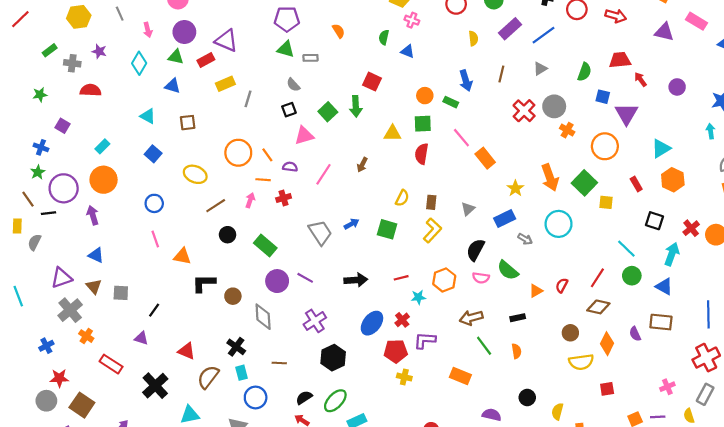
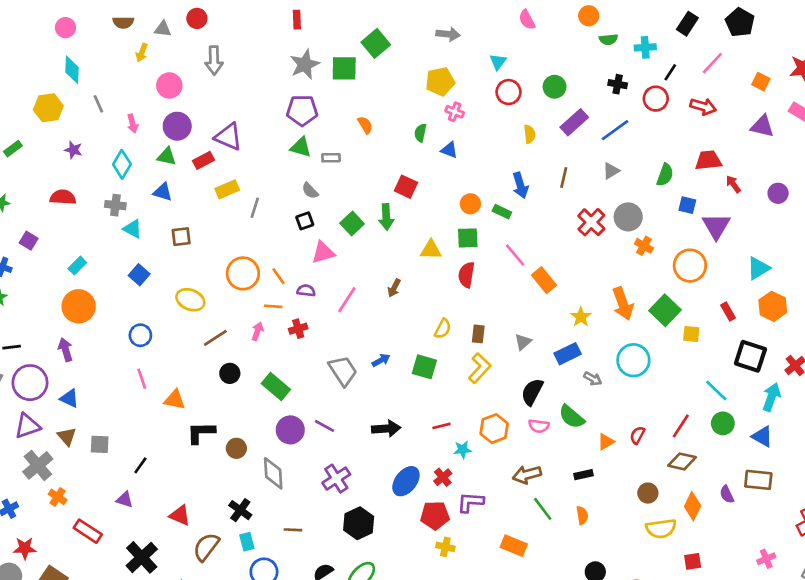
gray cross: (72, 63) -> (115, 205), moved
purple circle: (64, 188) -> (30, 383), moved
black square: (654, 221) -> (750, 356), size x1.4

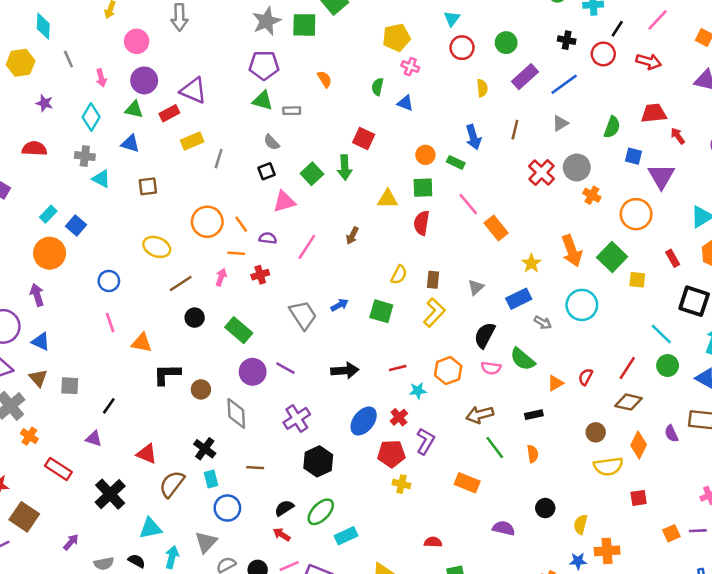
blue square: (139, 275) -> (76, 225), moved
purple L-shape: (470, 502) -> (425, 441), turned 116

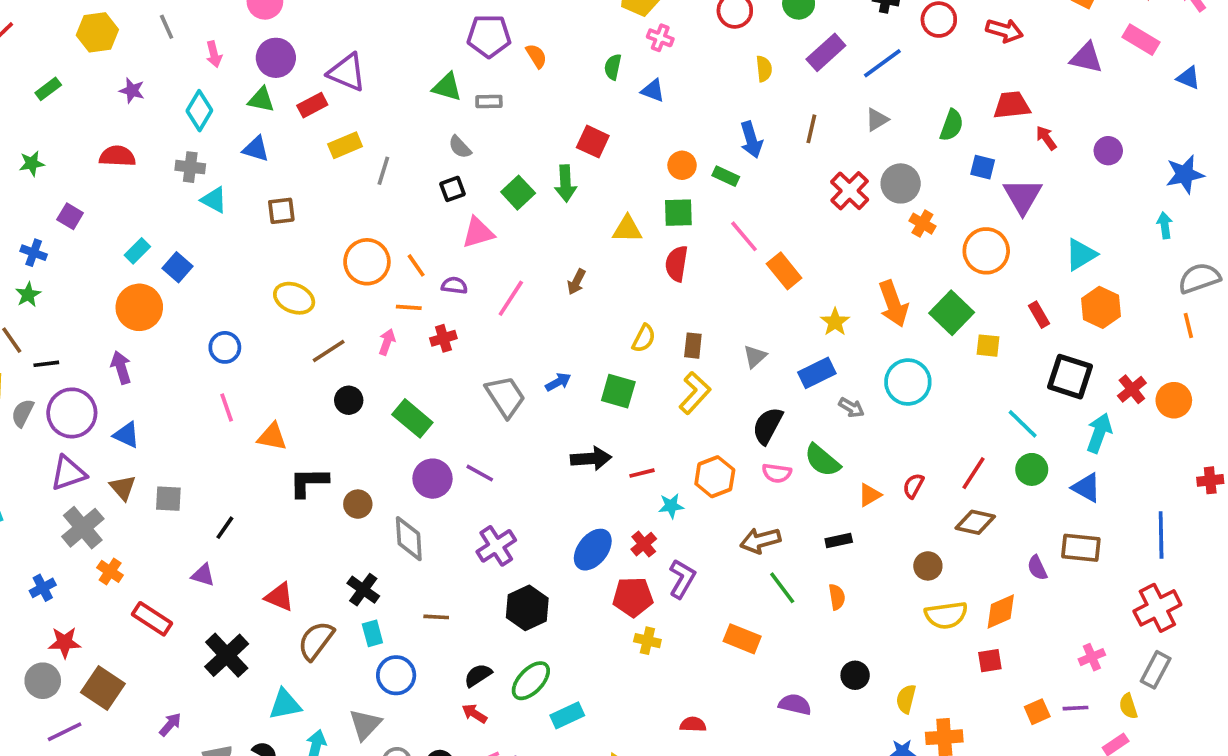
purple pentagon: (264, 65) -> (489, 36), moved
black arrow: (345, 371) -> (591, 459), moved
orange diamond: (639, 445) -> (1001, 612), moved, turned 40

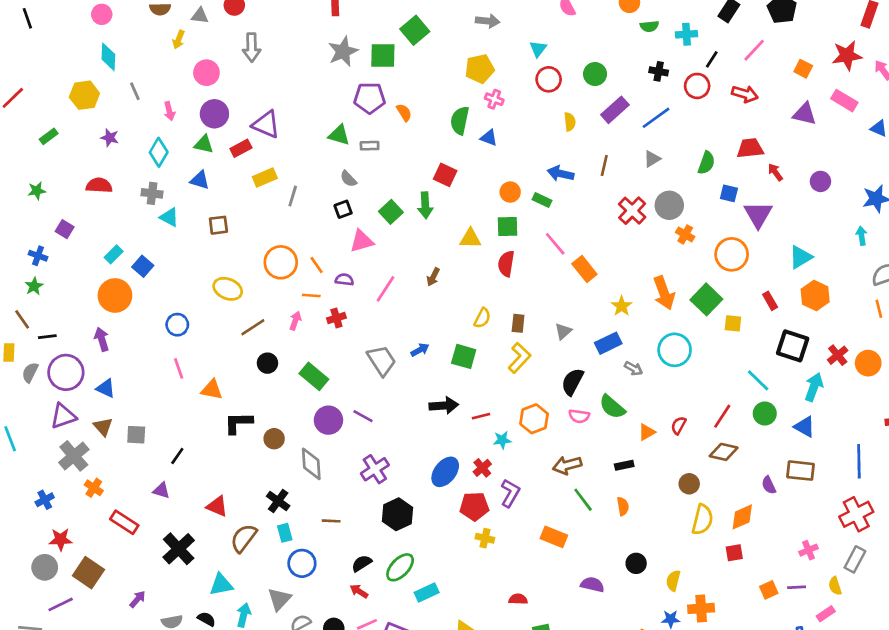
green semicircle: (613, 67) -> (460, 120), size x1.5
blue arrow: (751, 140) -> (561, 173), turned 120
yellow semicircle: (946, 615) -> (702, 520), turned -68

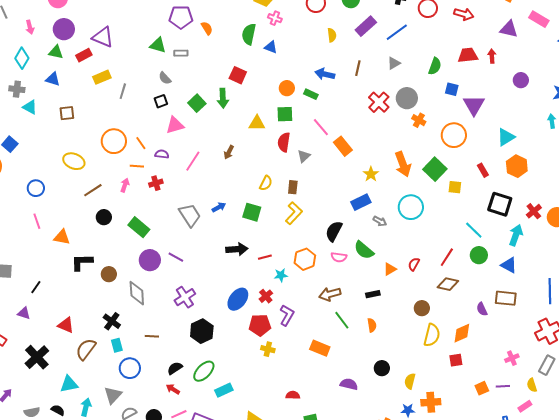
red arrow: (775, 172) -> (492, 56), moved, turned 32
gray triangle: (563, 331) -> (304, 156), moved

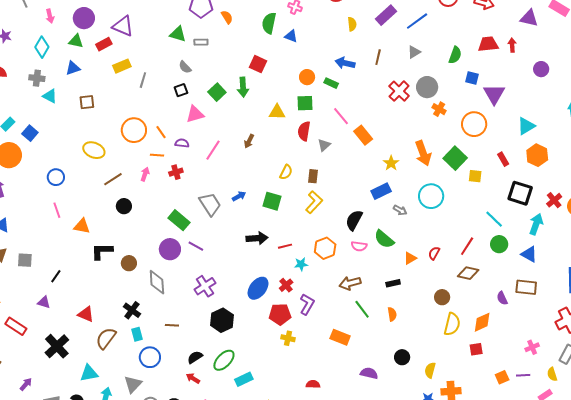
blue triangle: (53, 79) -> (73, 68), turned -35
green rectangle: (139, 227) -> (179, 220), moved

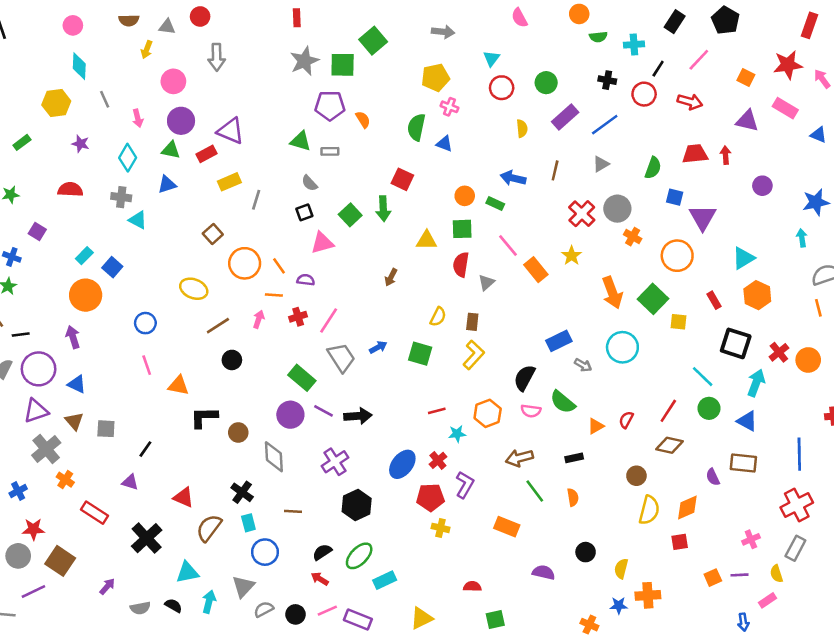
brown square: (87, 102) -> (213, 234), moved, turned -35
pink line: (213, 150) -> (329, 321), moved
yellow star: (391, 163) -> (572, 256), moved
black arrow: (257, 238) -> (358, 416), moved

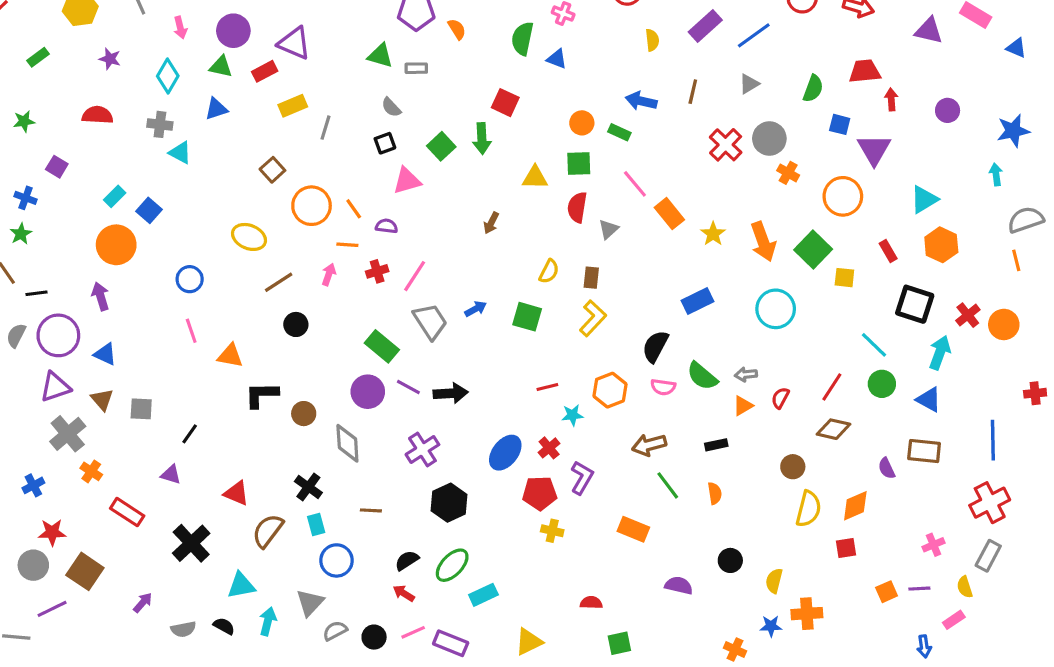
red arrow: (726, 155) -> (891, 99), moved
yellow star: (572, 256) -> (713, 234), moved
gray arrow: (583, 365) -> (746, 374), moved, turned 144

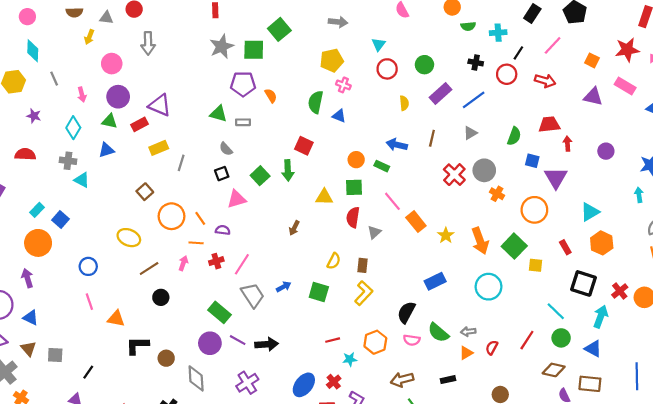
brown diamond: (833, 429) -> (554, 370), moved

